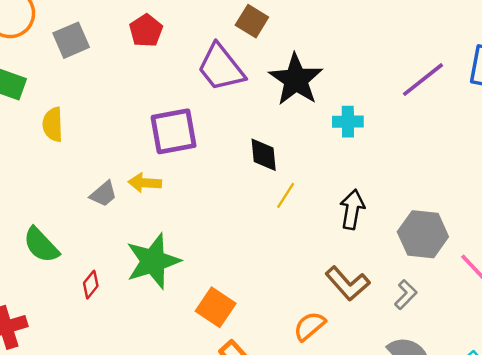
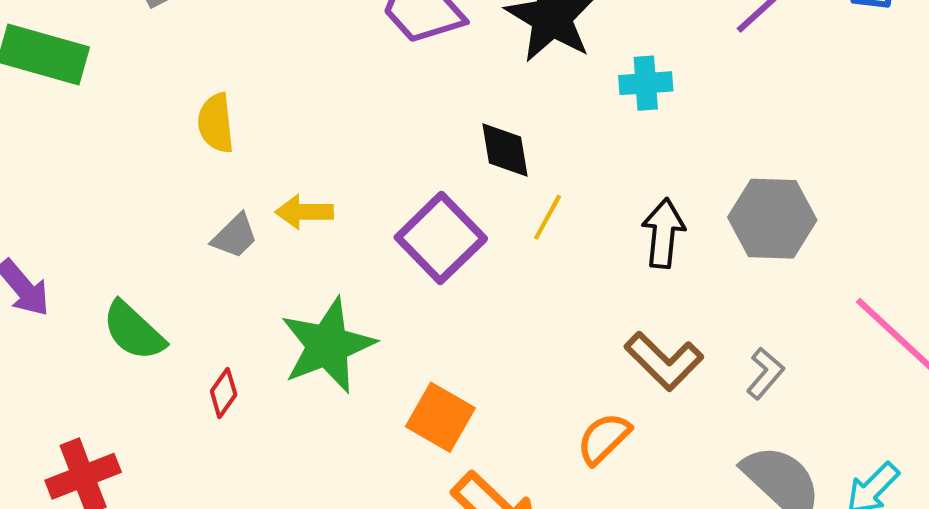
yellow semicircle: (53, 124) -> (216, 123), moved
purple square: (174, 131) -> (441, 238), moved, turned -30
gray hexagon: (423, 234) -> (772, 219), moved

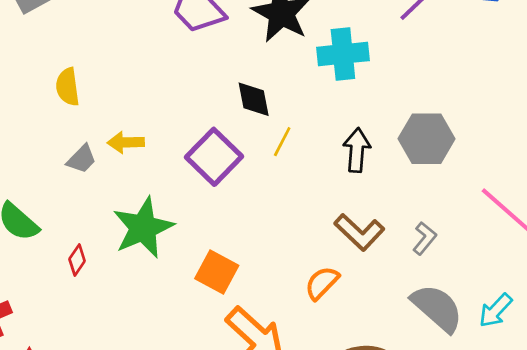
cyan cross: (646, 83) -> (343, 54), size x1.5

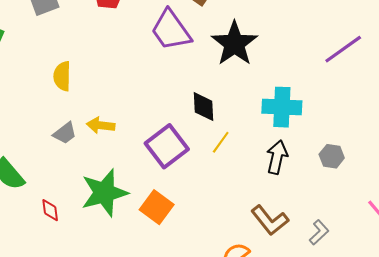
cyan cross: (343, 54) -> (282, 107), moved
gray hexagon: (426, 139) -> (332, 156), size x0.6
red diamond: (77, 260) -> (50, 210), turned -50
orange square: (217, 272) -> (157, 207), moved

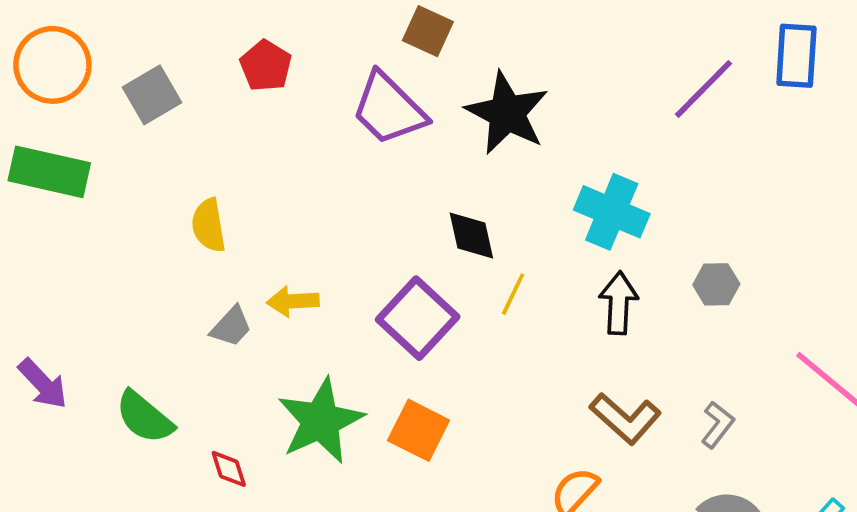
cyan cross: (282, 107) -> (612, 212), turned 30

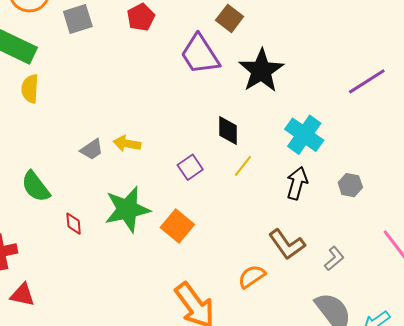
yellow semicircle: (209, 225) -> (30, 89), moved
purple square: (418, 318) -> (190, 167), size x0.6

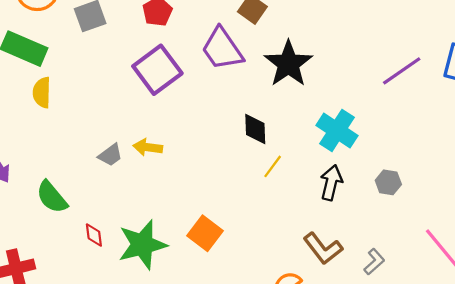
purple square: (190, 167) -> (157, 70), moved, size x1.8
green star: (127, 209) -> (142, 245), moved

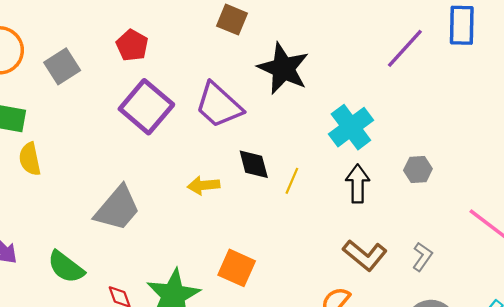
purple trapezoid: (222, 49) -> (219, 105), moved
black diamond: (255, 129) -> (254, 164), moved
cyan cross: (337, 130) -> (351, 127), turned 33
yellow arrow: (148, 147) -> (204, 185), moved
gray trapezoid: (110, 155) -> (117, 208), size x1.8

